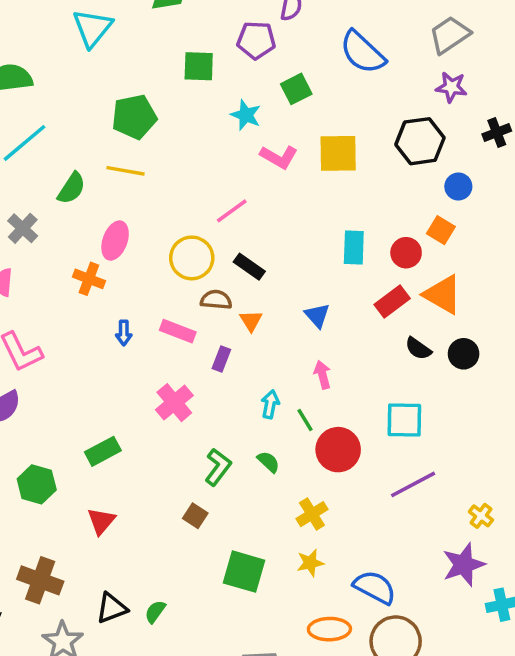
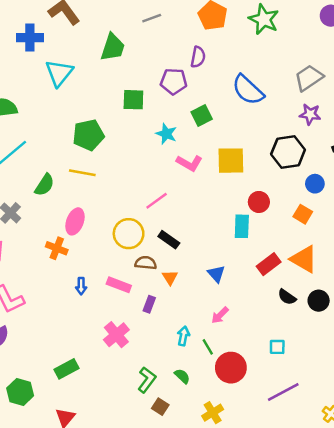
red circle: (406, 253) -> (259, 202), moved
pink arrow: (322, 375) -> (220, 315), turned -120
cyan square: (404, 420) -> (277, 347), size x0.6
brown square: (195, 516) -> (160, 407), moved

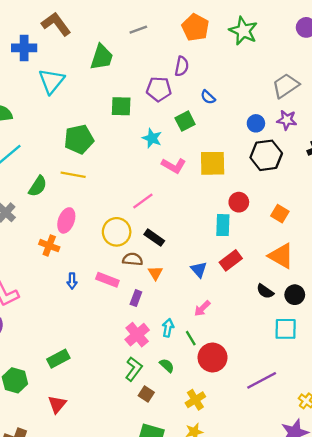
blue semicircle: (248, 90) -> (208, 97), moved, size x0.5
blue circle: (315, 184) -> (256, 123), moved
red rectangle: (269, 264) -> (231, 260), moved
pink cross: (116, 335) -> (137, 335), moved
cyan square: (277, 347) -> (286, 329), moved, size x1.5

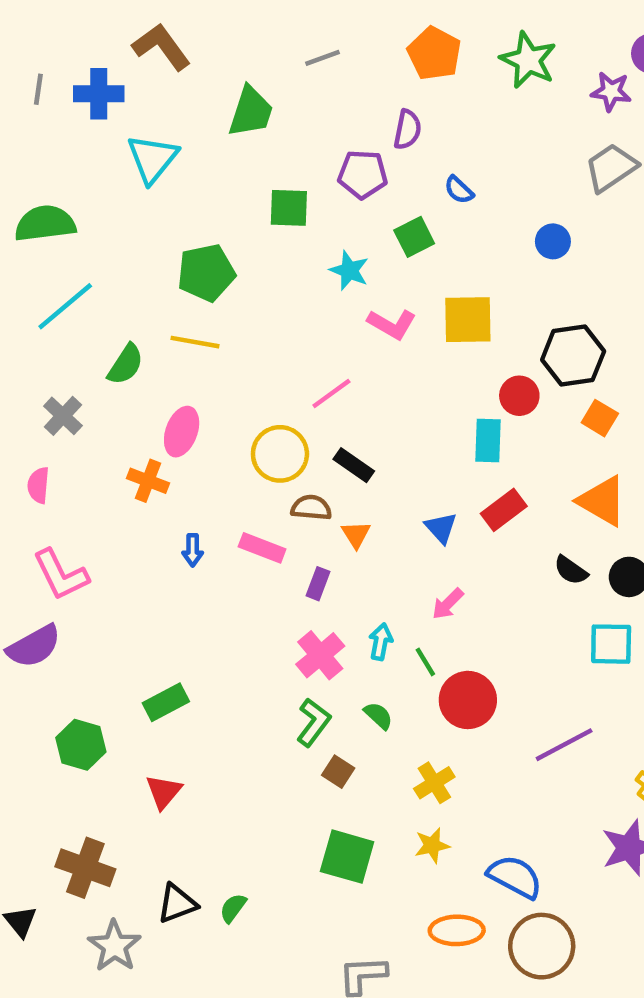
purple star: (287, 120) -> (611, 91), moved
black hexagon: (266, 155) -> (573, 355), moved

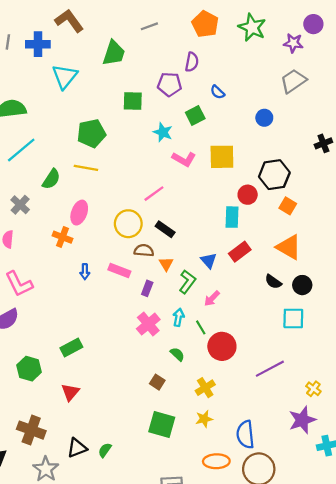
green L-shape: (314, 722) -> (187, 282), moved
blue semicircle: (515, 877) -> (245, 434), turned -124

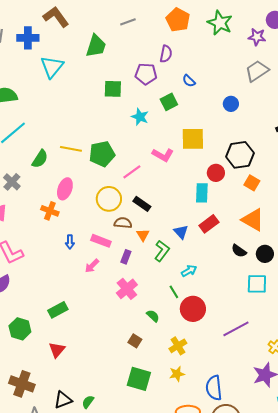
green pentagon: (91, 133) -> (102, 154), moved
pink L-shape: (184, 159) -> (163, 155), moved
pink arrow: (212, 298) -> (92, 266), moved
cyan arrow: (178, 317) -> (189, 271), moved, turned 49

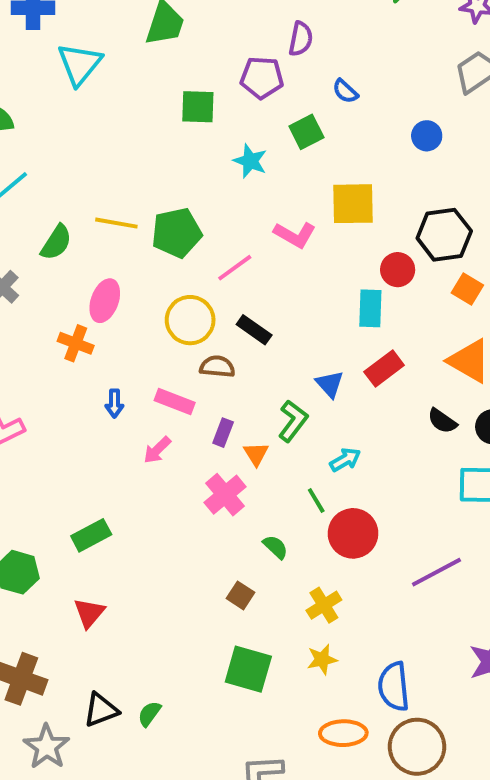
orange triangle: (143, 235) -> (256, 454), moved

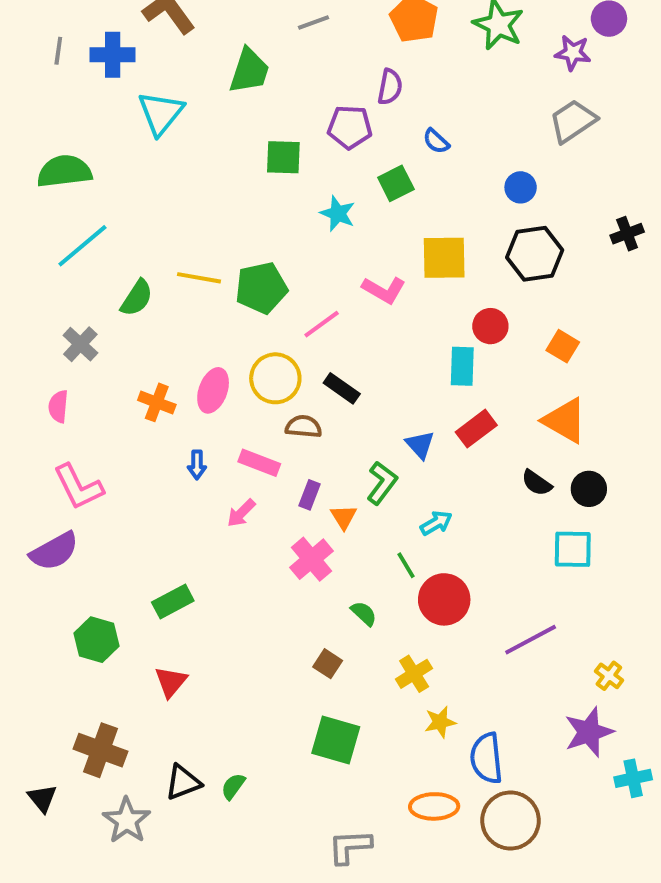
black hexagon: (444, 235) -> (535, 254), moved
pink ellipse: (105, 301) -> (213, 390), moved
yellow star: (322, 659) -> (440, 722), moved

